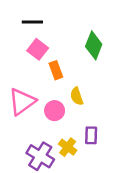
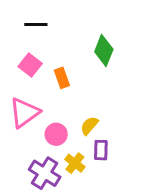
pink square: (38, 49) -> (30, 65), moved
yellow semicircle: (77, 96) -> (89, 126), moved, turned 60
pink circle: (55, 111) -> (56, 134), moved

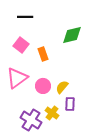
green diamond: (104, 51) -> (72, 35), turned 55
pink circle: (56, 134) -> (43, 86), moved

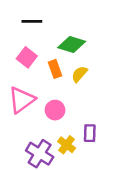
green diamond: (72, 35) -> (72, 45), moved, turned 30
yellow semicircle: (62, 87) -> (79, 74), moved

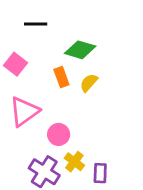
pink square: (27, 57) -> (16, 64), moved
pink circle: (55, 110) -> (59, 134), moved
purple rectangle: (90, 133) -> (100, 173), moved

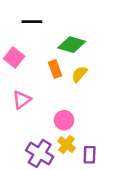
pink triangle: (24, 111) -> (22, 100), size x0.7
pink circle: (59, 134) -> (64, 120), moved

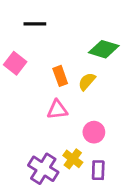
green diamond: (72, 45) -> (104, 49), moved
pink triangle: (22, 100) -> (57, 110), moved, turned 30
pink circle: (64, 120) -> (94, 132), moved

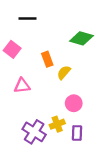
yellow semicircle: (87, 82) -> (64, 72), moved
pink triangle: (57, 110) -> (22, 86), moved
yellow cross: (73, 159) -> (57, 124), turned 32

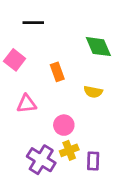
green diamond: (81, 38) -> (98, 47), turned 50
yellow semicircle: (64, 72) -> (93, 92), moved, turned -120
pink circle: (74, 103) -> (64, 125), moved

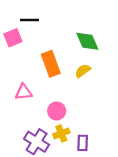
pink square: (15, 60) -> (13, 38), moved, turned 30
orange rectangle: (57, 72) -> (51, 64), size x1.5
yellow semicircle: (93, 92) -> (83, 71), moved, turned 133

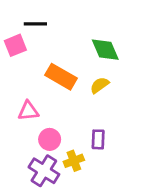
orange rectangle: (51, 64) -> (61, 77), turned -40
pink circle: (57, 111) -> (50, 139), moved
purple rectangle: (83, 143) -> (98, 139), moved

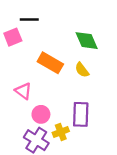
yellow semicircle: (100, 85) -> (82, 70), turned -91
pink triangle: (28, 111) -> (23, 91), turned 42
purple rectangle: (98, 139) -> (81, 114), size x1.5

